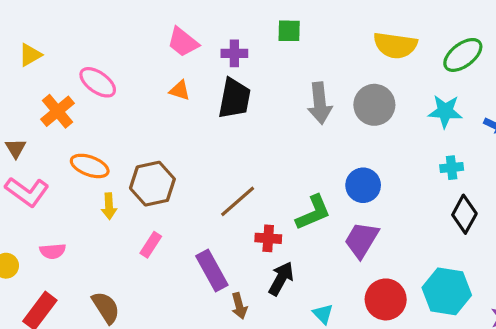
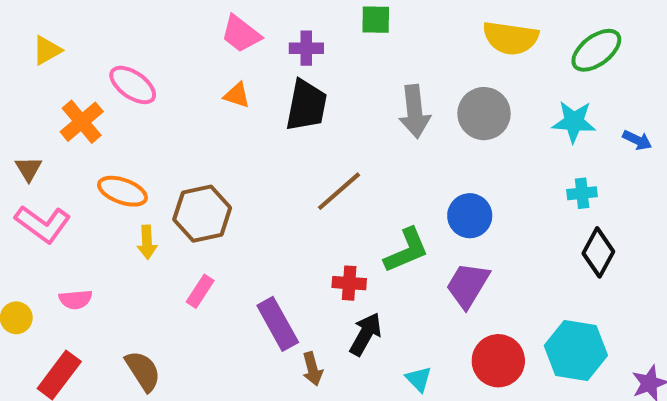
brown line: (238, 201) -> (339, 191), moved

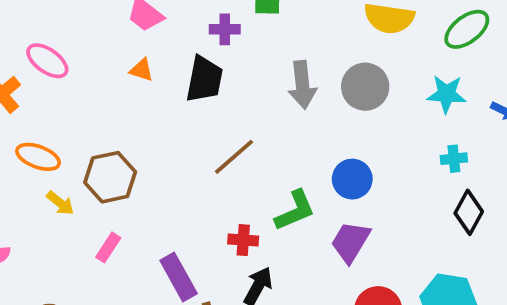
purple cross: (306, 48) -> (225, 29), moved
yellow arrow: (147, 242) -> (60, 203), turned -48

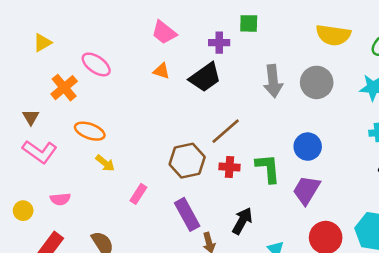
black trapezoid: (204, 79) -> (205, 77), turned 44
brown hexagon: (110, 177) -> (187, 161), moved
green L-shape: (295, 210) -> (268, 168), turned -72
red cross: (243, 240) -> (229, 167), moved

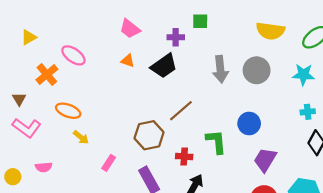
red cross: (229, 167) -> (184, 157), moved
purple trapezoid: (306, 190) -> (265, 160), moved

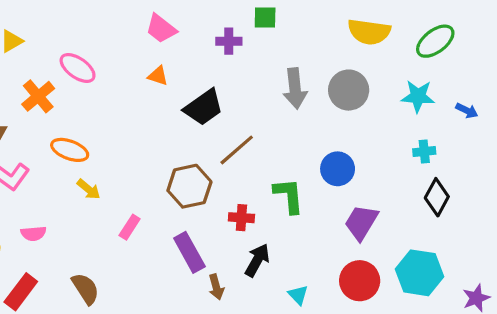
black trapezoid: (164, 66) -> (204, 107), moved

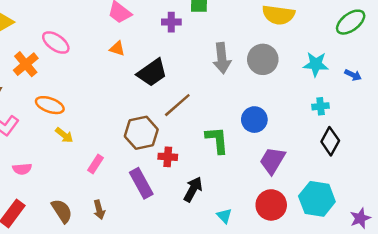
green ellipse: (435, 41) -> (351, 22), moved
red cross: (241, 218) -> (168, 157), moved
brown arrow: (216, 287) -> (99, 210), moved

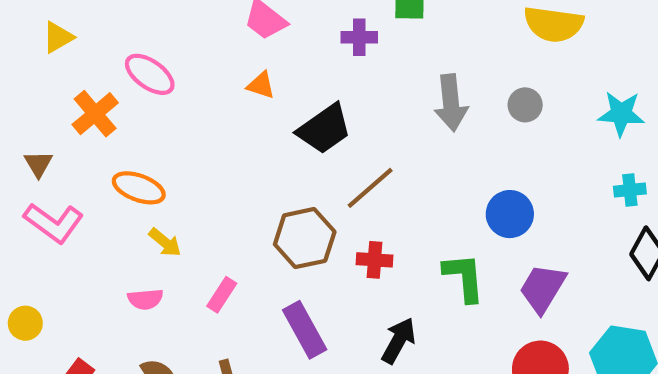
gray circle: (263, 59) -> (525, 105), size x0.6
green L-shape: (217, 140) -> (464, 277), moved
red cross: (168, 157) -> (375, 260), moved
pink semicircle: (22, 169) -> (145, 299), moved

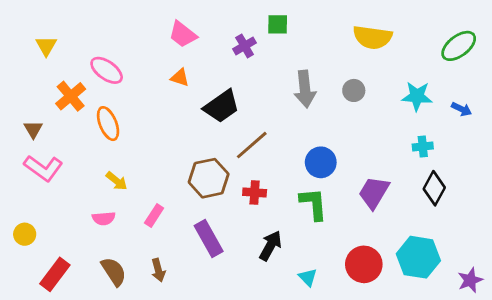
yellow triangle: (58, 37) -> (46, 46), turned -30
purple cross: (359, 37) -> (245, 46), turned -30
orange ellipse: (139, 188) -> (108, 124), moved, turned 48
blue circle: (510, 214) -> (321, 162), moved
purple trapezoid: (543, 288) -> (374, 193), moved

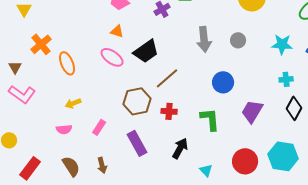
pink ellipse: (107, 70) -> (112, 57), moved
blue circle: (321, 162) -> (223, 82), moved
yellow arrow: (117, 181) -> (73, 103), turned 119

